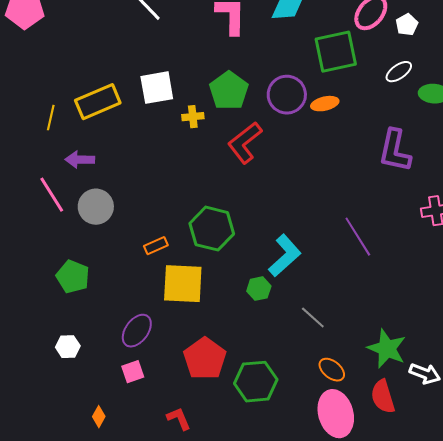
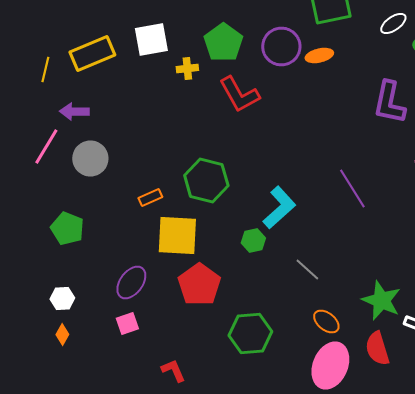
red L-shape: (245, 143) -> (239, 94), turned -81
pink line: (52, 195) -> (46, 146), turned 63
red pentagon: (205, 359) -> (199, 284), moved
pink ellipse: (336, 414) -> (330, 366), turned 39
orange diamond: (99, 417) -> (62, 334), moved

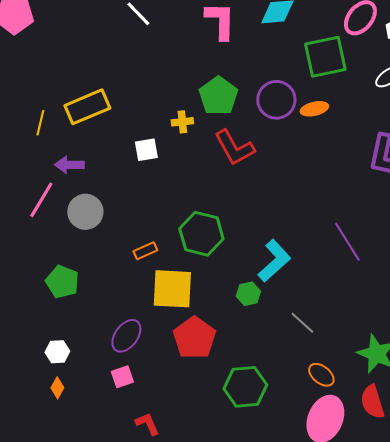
white square: (151, 40) -> (146, 150), moved, size x0.7
red L-shape: (173, 370) -> (147, 424), moved

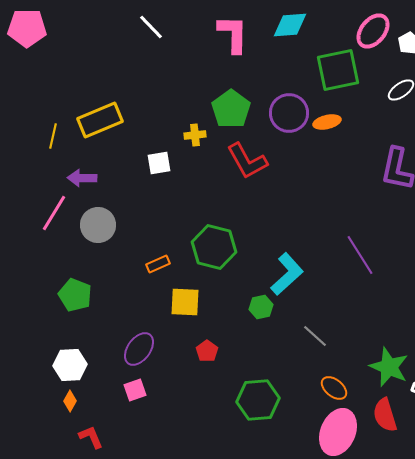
yellow square: (172, 289) -> (185, 302), size x0.7
red pentagon: (194, 338) -> (207, 351), size x0.5
white hexagon: (57, 352) -> (70, 365), size x1.4
red L-shape: (147, 424) -> (91, 437), moved

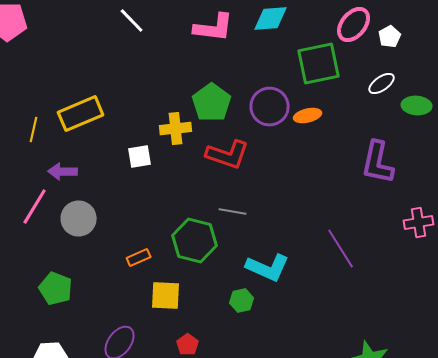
pink L-shape: (233, 34) -> (214, 28), turned 96
yellow cross: (195, 135) -> (176, 129), size x1.4
red L-shape: (247, 161) -> (228, 155), turned -42
cyan L-shape: (287, 274) -> (268, 268), turned 66
gray line: (315, 336) -> (233, 212), moved, turned -32

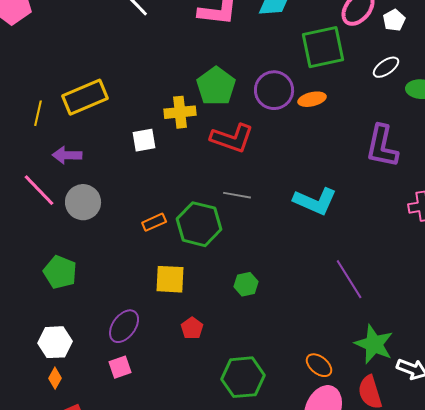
pink line: (35, 207) -> (39, 190), turned -75
purple line: (341, 249) -> (349, 279), moved
orange rectangle: (139, 258) -> (154, 222), moved
cyan L-shape: (268, 268) -> (315, 201), moved

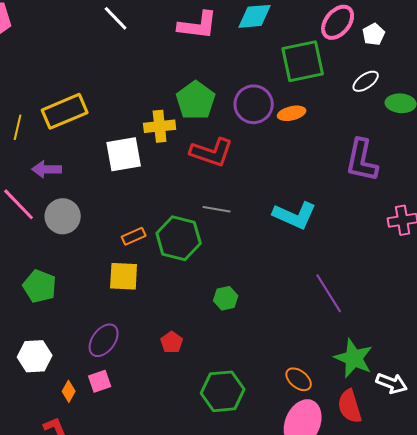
white square: (144, 140) -> (124, 154), size x1.5
yellow square: (170, 279) -> (124, 276), moved
orange diamond: (55, 378) -> (69, 391), moved

